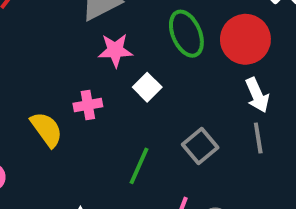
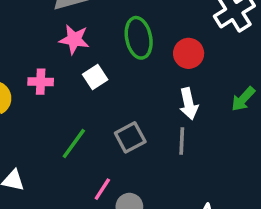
red circle: (245, 39) -> (189, 53), size x0.7

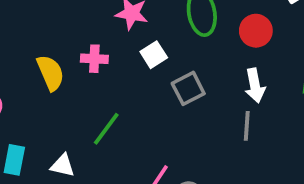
gray square: (130, 137) -> (188, 88), moved
green line: (74, 144) -> (106, 129), moved

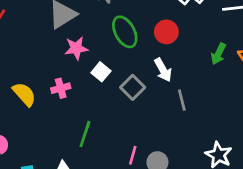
yellow semicircle: (51, 73) -> (24, 94), moved
white arrow: (255, 85) -> (163, 70), moved

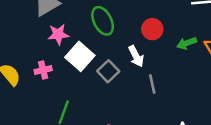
red circle: (166, 32) -> (152, 29), moved
green arrow: (218, 54) -> (187, 43), turned 42
white square: (101, 72) -> (80, 56), size x1.6

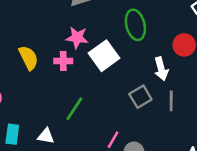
pink star: (58, 34) -> (77, 38), moved
gray square: (108, 71) -> (140, 97), moved

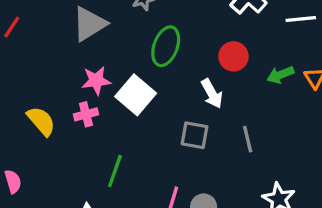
green ellipse: (135, 25) -> (166, 46), turned 48
gray square: (140, 97) -> (194, 135), turned -35
gray line: (171, 101) -> (248, 139), moved

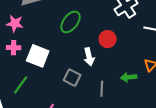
green arrow: (280, 75) -> (129, 77), moved
pink star: (96, 81) -> (15, 24), moved
white square: (136, 95) -> (38, 56), moved, turned -35

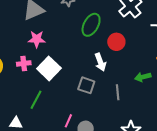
green ellipse: (70, 22) -> (91, 25), moved
pink star: (15, 24) -> (37, 39), moved
white square: (38, 56) -> (49, 68), turned 30

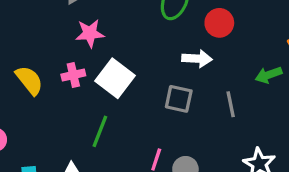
white arrow: (100, 62) -> (197, 59), turned -60

